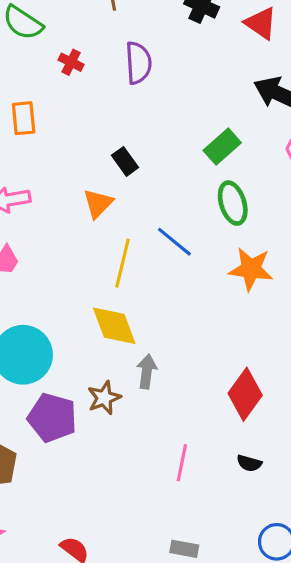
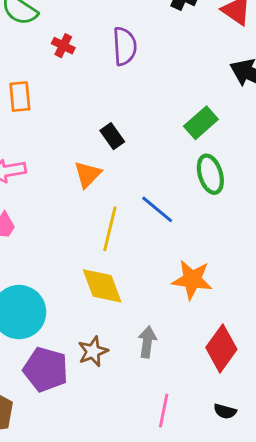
orange star: (251, 269) -> (192, 280), moved
gray arrow: (147, 371) -> (147, 342), moved

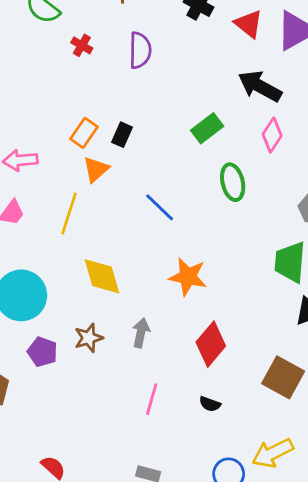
orange rectangle: (20, 97) -> (84, 133), moved, turned 36
black rectangle: (112, 136) -> (122, 135), turned 55
green ellipse: (210, 174) -> (233, 182), moved
yellow line: (110, 229) -> (69, 213), moved
purple pentagon: (46, 369) -> (42, 352), size x0.7

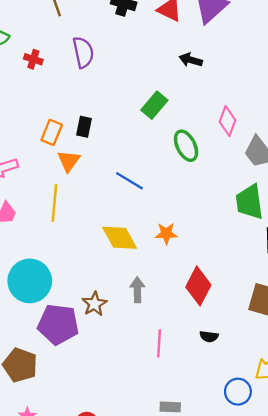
black arrow: (260, 86) -> (191, 60), size x0.6
pink diamond: (272, 135) -> (228, 121), moved
yellow diamond: (102, 276) -> (120, 238), moved
orange star: (188, 277) -> (166, 234), size x0.7
purple pentagon: (42, 352) -> (58, 324), size x1.6

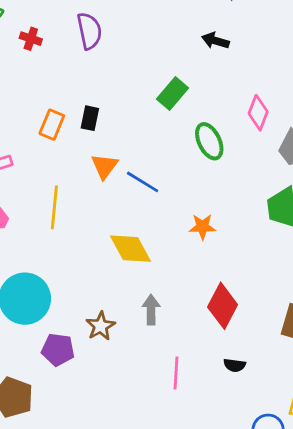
orange triangle: (69, 161) -> (104, 166), moved
orange star: (166, 234) -> (202, 227), moved
purple pentagon: (58, 324) -> (58, 350), size x0.7

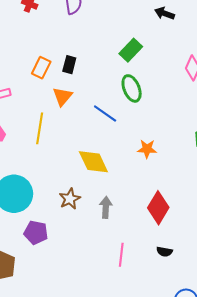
green ellipse: (209, 141) -> (132, 88), moved
orange triangle: (104, 166) -> (62, 96), moved
brown star: (101, 326) -> (70, 199), moved

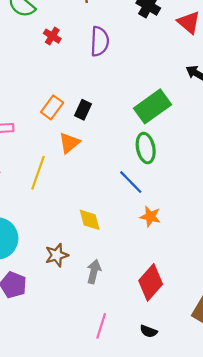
green rectangle: (131, 50) -> (153, 106), size x1.4
blue line: (105, 114) -> (131, 182), moved
yellow diamond: (93, 162) -> (90, 220), size x0.7

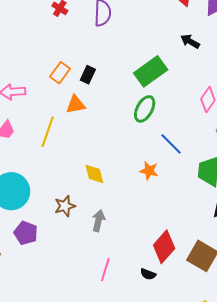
orange triangle: (69, 143) -> (76, 105), turned 30
green ellipse: (146, 148) -> (145, 109), turned 40
blue line: (131, 182) -> (171, 144), moved
red diamond: (151, 282) -> (164, 247), moved

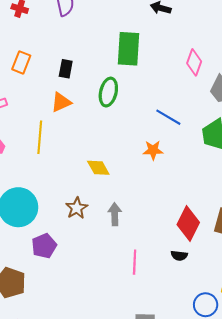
green rectangle: (151, 71) -> (128, 49), turned -36
orange rectangle: (60, 73) -> (21, 62), moved
green ellipse: (145, 109) -> (108, 92), moved
purple pentagon: (26, 233) -> (44, 246), turned -30

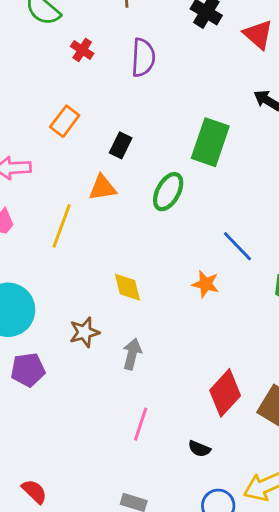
black semicircle: (179, 256) -> (199, 449), moved

